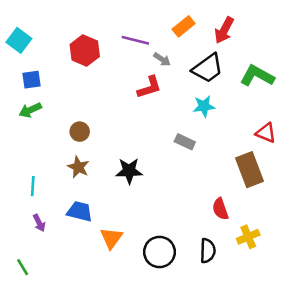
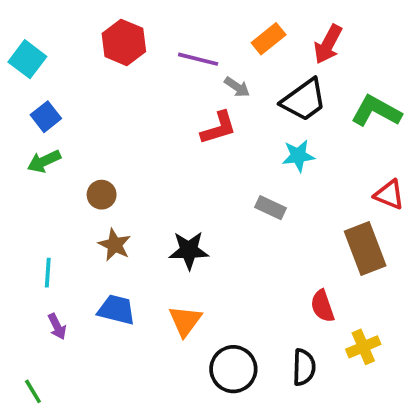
red hexagon: (85, 50) -> (124, 42), moved
blue square: (31, 80) -> (46, 117), turned -30
brown circle: (80, 132) -> (102, 195), moved
orange triangle: (111, 238) -> (185, 321), moved

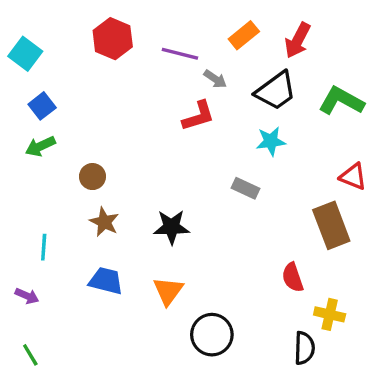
purple arrow: (57, 326) -> (27, 296), moved, turned -40
yellow cross: (363, 347) -> (330, 314), turned 36
black semicircle: (304, 367) -> (304, 348), moved

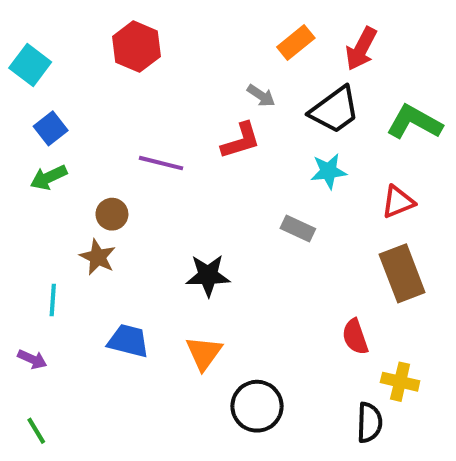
purple line: (180, 54) -> (161, 163), moved
red triangle: (353, 177) -> (398, 202), moved, turned -44
brown star: (104, 222) -> (98, 257), moved

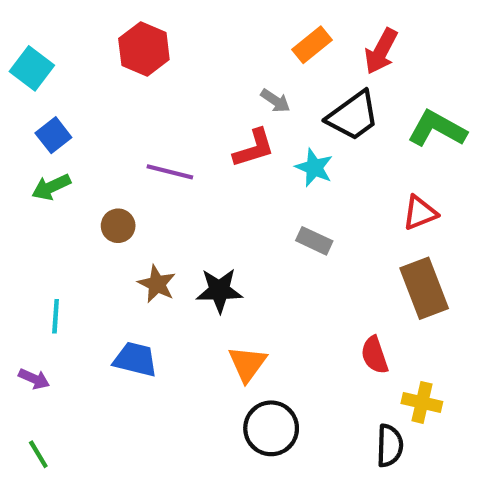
cyan star: (329, 171) -> (314, 168), moved, turned 30
brown star: (98, 257) -> (157, 284), moved
orange triangle: (204, 353) -> (247, 364), moved

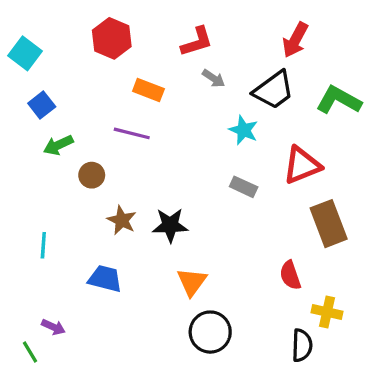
orange rectangle: (312, 45) -> (148, 90), moved, turned 60
red L-shape: (254, 148) -> (197, 42), moved
green arrow: (51, 187) -> (58, 145), moved
red triangle: (420, 213) -> (302, 165), moved, size x1.4
purple arrow: (34, 379) -> (53, 327), moved

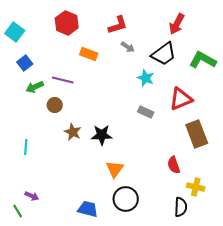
purple line: (132, 133) -> (63, 80), moved
blue trapezoid: (105, 279) -> (88, 209), moved

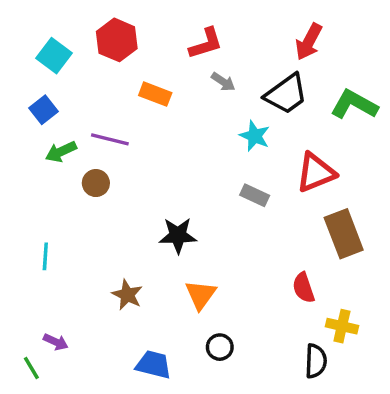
cyan square: (15, 32) -> (54, 56), moved
brown star: (73, 132) -> (127, 295), moved
black circle: (126, 199) -> (220, 347), size x0.6

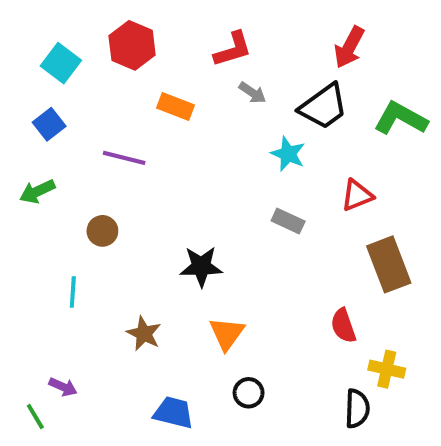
green arrow: (61, 152) -> (37, 191), moved
red triangle: (316, 173) -> (357, 195), size x0.7
brown circle: (96, 183) -> (102, 231), moved
cyan line: (45, 256) -> (73, 292), moved

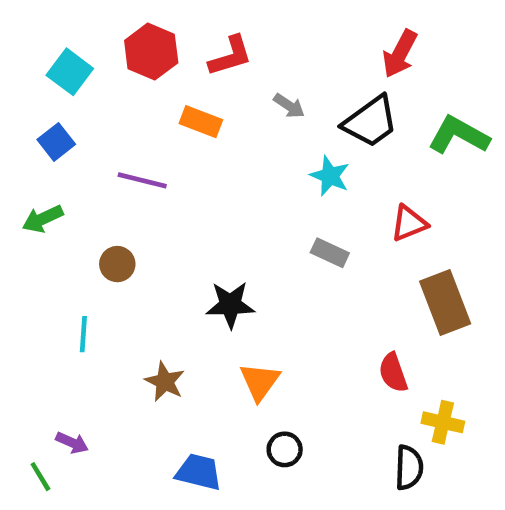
red L-shape: (233, 49) -> (230, 56), moved

